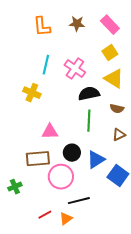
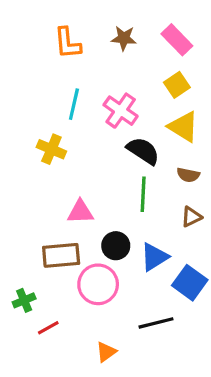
black semicircle: (89, 94) -> (143, 151), turned 45
black line: (79, 201) -> (156, 323), moved
red line: (45, 215) -> (48, 328), moved

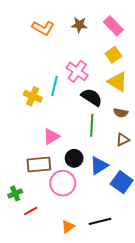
orange L-shape: (68, 43) -> (43, 28), turned -55
cyan line: (74, 104) -> (54, 86), moved
pink triangle: (80, 212) -> (51, 137), turned -30
black line: (156, 323) -> (100, 221), moved

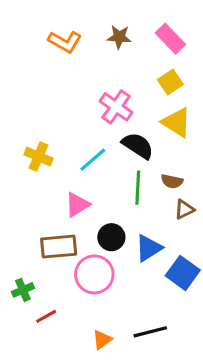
cyan line: (54, 86) -> (93, 160), moved, turned 36
yellow cross: (33, 96) -> (38, 157), moved
brown semicircle: (121, 113) -> (172, 181), moved

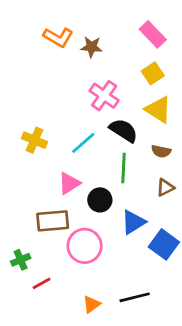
brown star: (119, 37) -> (92, 47), moved
brown semicircle: (172, 181) -> (161, 151), moved
black circle: (111, 237) -> (100, 200), moved

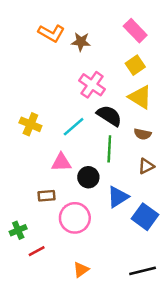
pink triangle: (69, 183) -> (61, 162), turned 30
brown rectangle: (53, 221) -> (46, 196), size x0.6
black line: (135, 297) -> (143, 271), moved

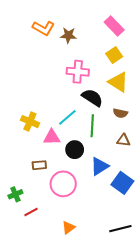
pink cross: (92, 85) -> (78, 72), turned -30
yellow cross: (30, 124) -> (30, 122), moved
cyan line: (74, 127) -> (67, 117), moved
brown triangle: (146, 166) -> (123, 140), turned 32

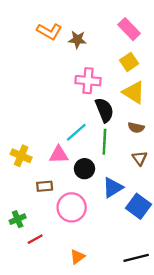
black semicircle: (92, 98) -> (104, 110), turned 35
yellow cross: (30, 122) -> (21, 156), moved
brown triangle: (123, 140) -> (140, 158), turned 48

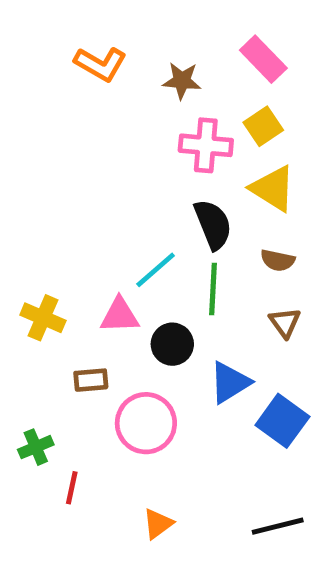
brown star: (77, 40) -> (182, 81), moved
pink cross: (88, 81) -> (206, 145), moved
red line: (35, 239) -> (72, 488), turned -49

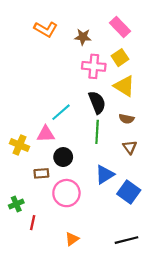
cyan line: (156, 270) -> (61, 112), moved
pink triangle: (120, 315) -> (46, 134), moved
black circle: (172, 344) -> (63, 157), moved

